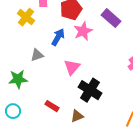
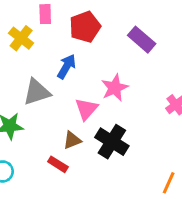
pink star: (83, 31) -> (115, 88), moved
gray triangle: (37, 55) -> (37, 92), size x1.5
brown triangle: (77, 116) -> (72, 140), moved

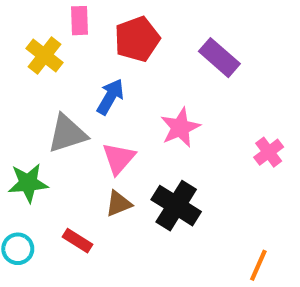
pink triangle: (86, 109) -> (119, 158), moved
red rectangle: (58, 164) -> (77, 241), moved

